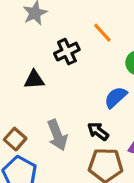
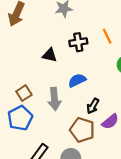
blue semicircle: (116, 97) -> (77, 80), moved
black arrow: (98, 131) -> (93, 106), moved, turned -112

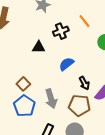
gray arrow: (54, 99) -> (51, 99), moved
black arrow: (93, 106) -> (84, 83), turned -48

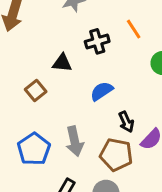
brown square: (23, 84) -> (36, 91), moved

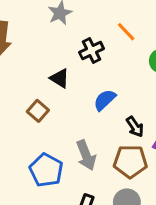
black triangle: (62, 63) -> (60, 78), turned 36

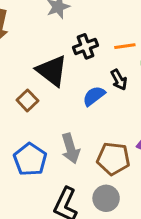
orange line: (126, 32) -> (125, 46), moved, turned -60
black triangle: (60, 78) -> (52, 71), size x1.6
black arrow: (135, 127) -> (119, 80), moved

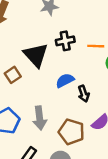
black arrow: (119, 80) -> (84, 94), moved

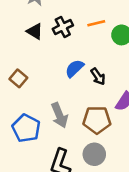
black triangle: (36, 55) -> (35, 31), moved, size x0.6

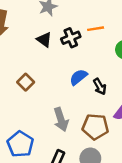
orange line: (96, 23) -> (96, 29), moved
blue pentagon: (26, 128) -> (20, 144), moved

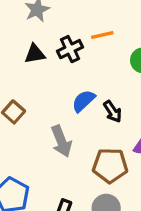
black triangle: (44, 40) -> (35, 54), turned -42
gray arrow: (61, 119) -> (61, 141), moved

